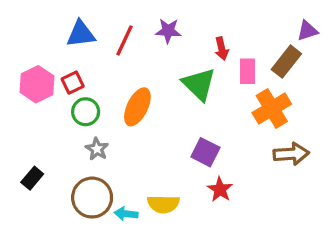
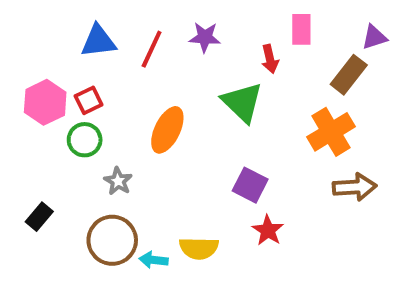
pink rectangle: (248, 71) -> (301, 29), moved
green circle: (86, 112) -> (85, 140), moved

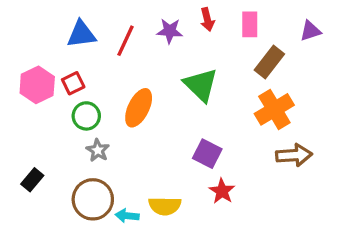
red arrow: (270, 59) -> (207, 19), moved
brown rectangle: (349, 75) -> (269, 62), moved
green circle: (85, 140) -> (86, 116), moved

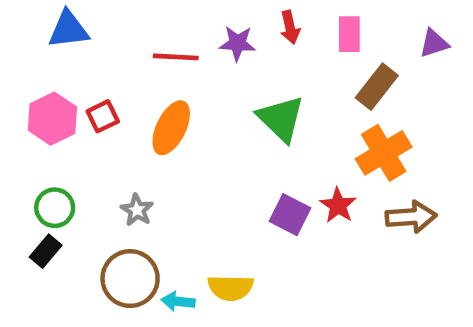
blue triangle: (81, 34) -> (68, 30), moved
red line: (126, 41) -> (176, 57), turned 68
orange ellipse: (139, 108) -> (171, 128), moved
green circle: (86, 116) -> (55, 208), moved
red star: (222, 191) -> (338, 205), moved

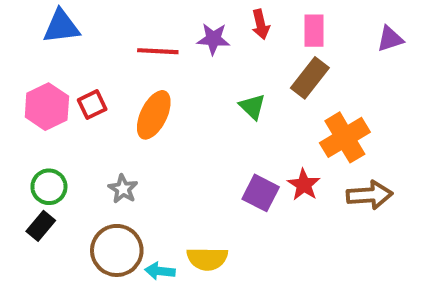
brown rectangle: (377, 87) -> (310, 78), moved
green triangle: (281, 119) -> (252, 107), size x0.6

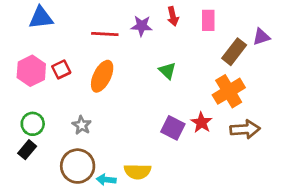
purple triangle: (390, 39) -> (261, 37), moved
brown rectangle: (310, 78) -> (234, 52), moved

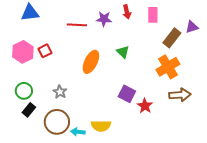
orange ellipse: (102, 76) -> (91, 62), moved
red star: (201, 122) -> (145, 106), moved
black rectangle: (27, 150) -> (29, 110), moved

